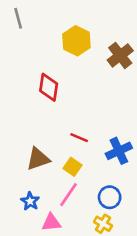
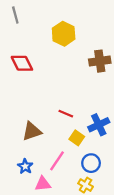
brown cross: (120, 55) -> (100, 61), moved, turned 30
red diamond: (49, 87) -> (22, 63), moved, turned -35
yellow square: (72, 167) -> (77, 138), moved

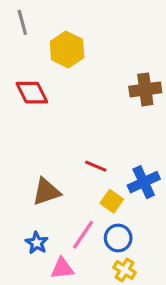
yellow hexagon: (64, 34) -> (67, 50), moved
blue circle: (91, 163) -> (118, 238), moved

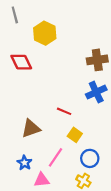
blue cross: (144, 182) -> (96, 92), moved
blue circle: (118, 238) -> (90, 158), moved

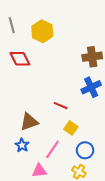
gray line: (15, 15) -> (12, 25), moved
blue star: (24, 163) -> (22, 145), moved

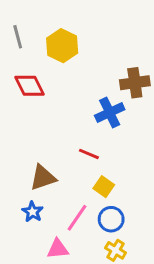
blue cross: (91, 87) -> (110, 112), moved
blue circle: (85, 150) -> (111, 219), moved

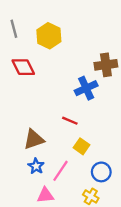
blue star: (33, 212) -> (36, 166), moved
blue circle: (111, 219) -> (101, 172), moved

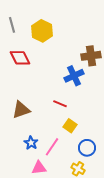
brown triangle: (34, 139) -> (21, 110), moved

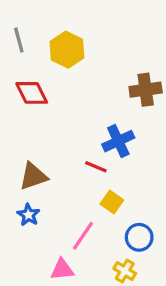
blue cross: (74, 76) -> (118, 141), moved
blue star: (31, 143) -> (28, 215), moved

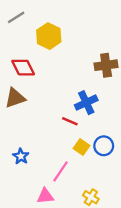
gray line: (19, 40) -> (16, 17), moved, turned 72
brown triangle: (33, 176) -> (15, 98), moved
blue circle: (139, 237) -> (104, 146), moved

